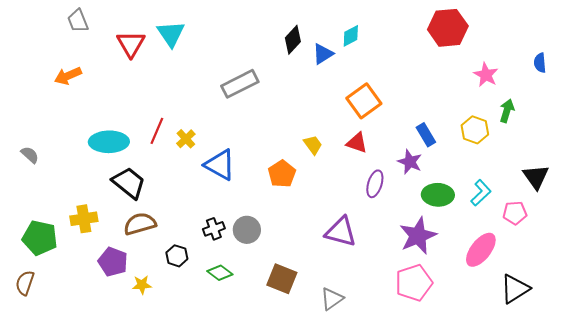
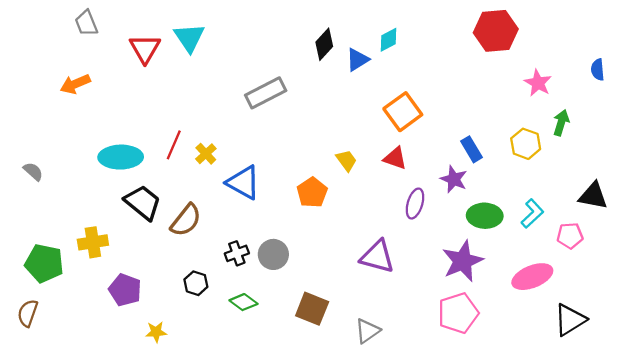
black triangle: (536, 177) -> (593, 196), turned -44
brown semicircle: (140, 224) -> (186, 220), moved, turned 144
pink ellipse: (481, 250) -> (532, 277), turned 30
yellow star: (142, 285) -> (156, 332), moved

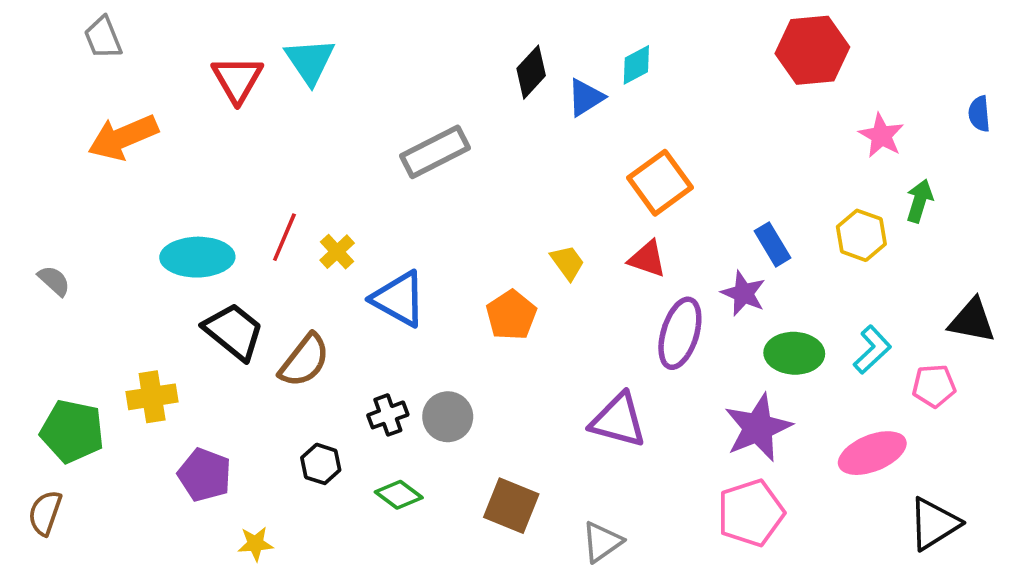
gray trapezoid: (86, 23) -> (103, 38), moved
orange arrow: (75, 84) -> (123, 137), size x1.4
purple ellipse: (415, 204) -> (680, 333), size x1.4

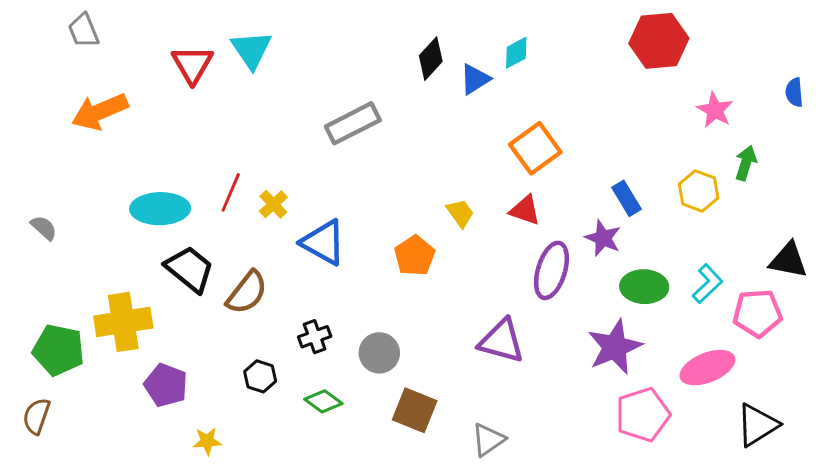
pink pentagon: (934, 386) -> (757, 313), size x1.4
yellow cross: (152, 397) -> (123, 322), size x1.4
gray circle: (448, 417) -> (379, 353), moved
pink pentagon: (751, 513) -> (643, 415), moved

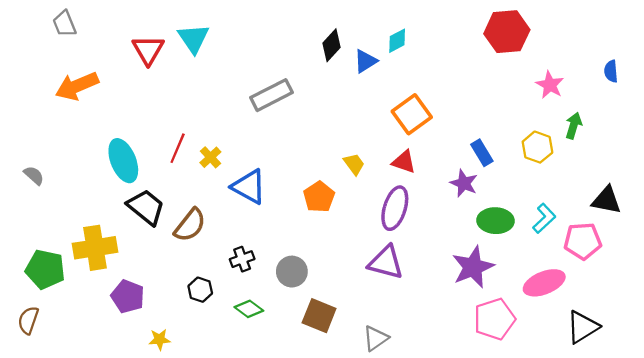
cyan ellipse: (160, 209) -> (123, 161), turned 69
purple ellipse: (551, 270) -> (395, 208), moved

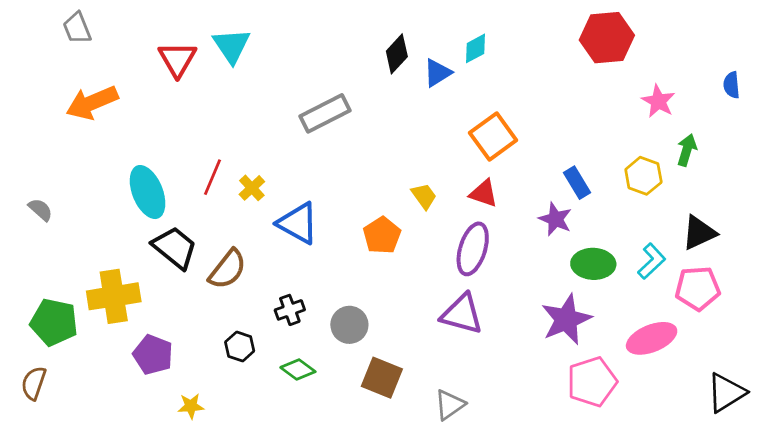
black triangle: (606, 200) -> (699, 233), moved, turned -36
black triangle: (583, 327) -> (726, 393), moved

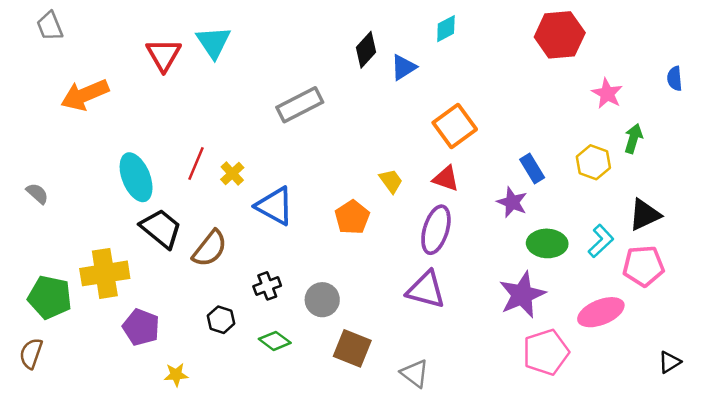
gray trapezoid: (77, 28) -> (50, 26), moved
cyan diamond: (475, 48) -> (446, 29), moved
black triangle: (726, 393) -> (670, 362), size x0.6
gray triangle: (450, 405) -> (415, 373), turned -48

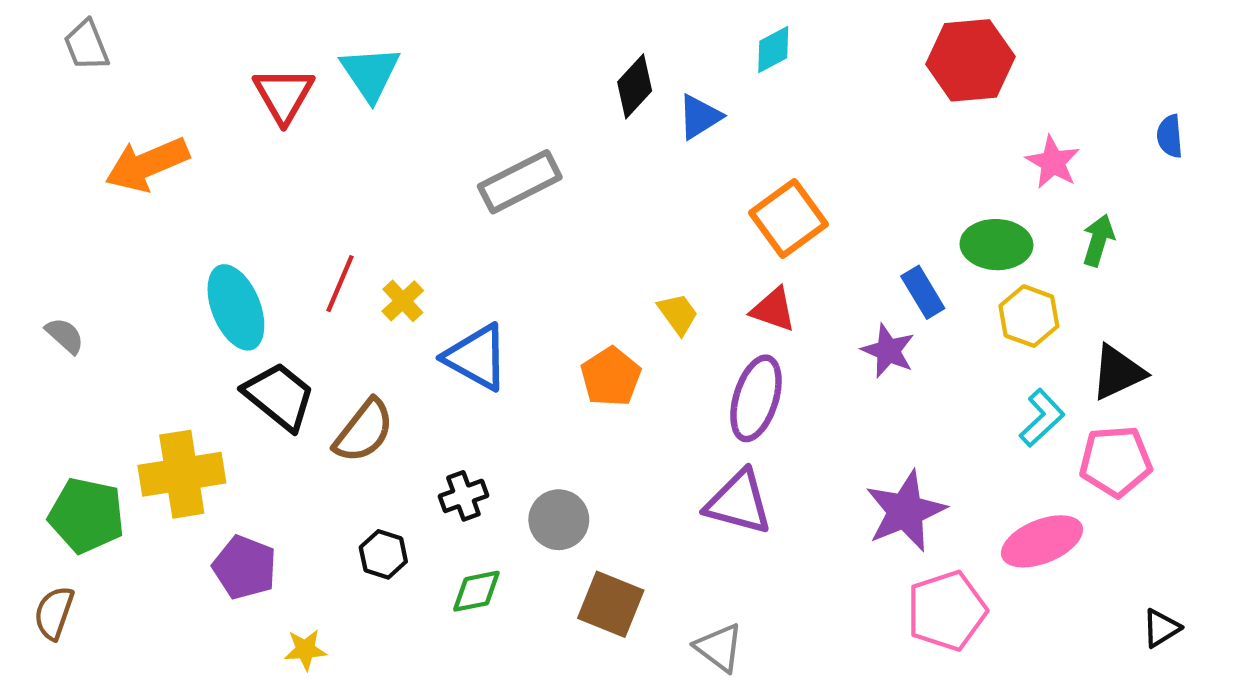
yellow hexagon: (593, 162) -> (1029, 316), moved
green ellipse: (547, 243) -> (996, 245), moved
green diamond: (275, 341) -> (476, 591), turned -48

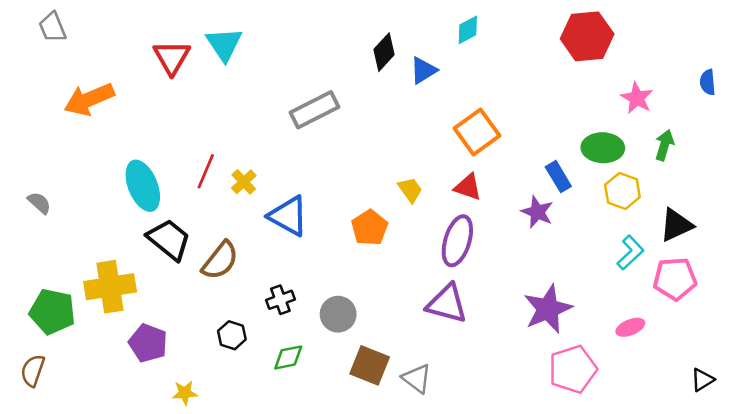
pink ellipse: (1042, 541) -> (630, 327), size x0.6
gray triangle: (719, 648) -> (417, 378), moved

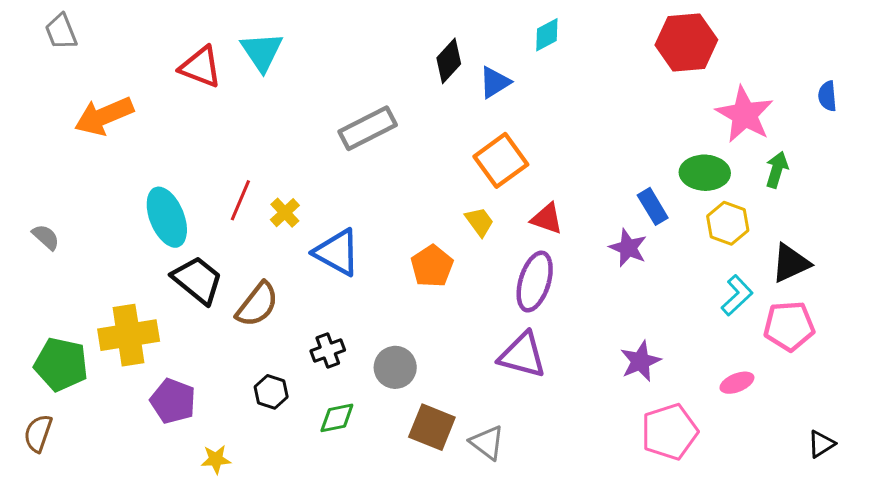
red triangle: (172, 57) -> (201, 67), turned -39
pink star: (637, 98) -> (745, 114), size x1.5
orange square: (477, 132) -> (501, 160), moved
purple star: (548, 309) -> (640, 361), size x0.7

